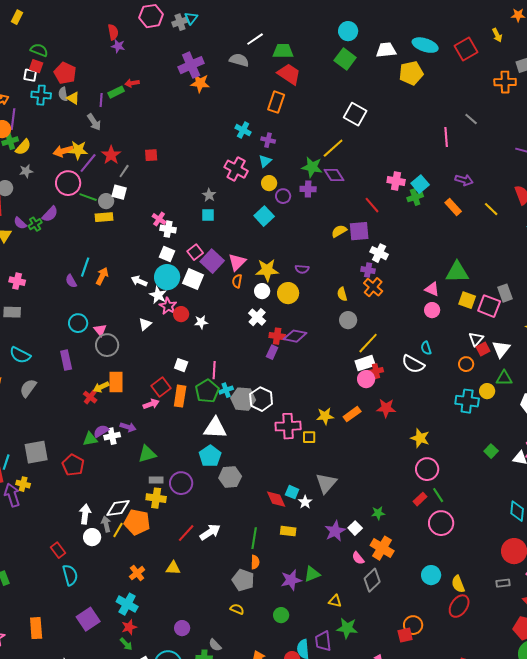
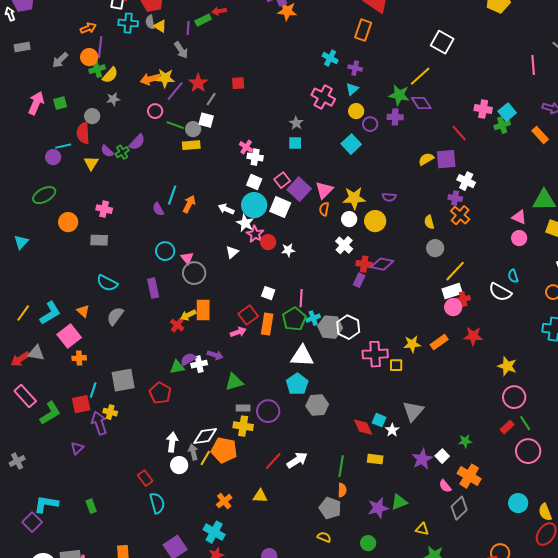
pink circle: (68, 183) -> (155, 111), size x0.6

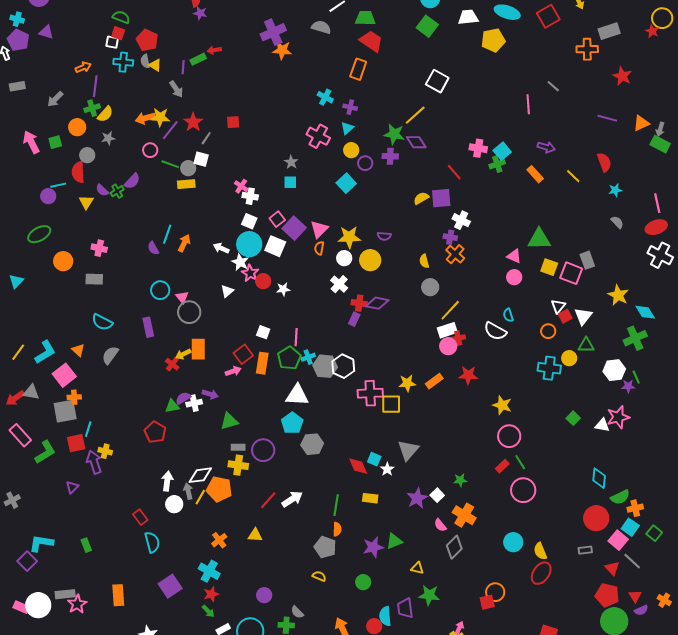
orange circle: (89, 57) -> (77, 127), moved
pink arrow: (36, 103) -> (31, 142), turned -50
yellow square: (396, 365) -> (391, 404), size x1.5
gray square: (123, 380) -> (65, 411), moved

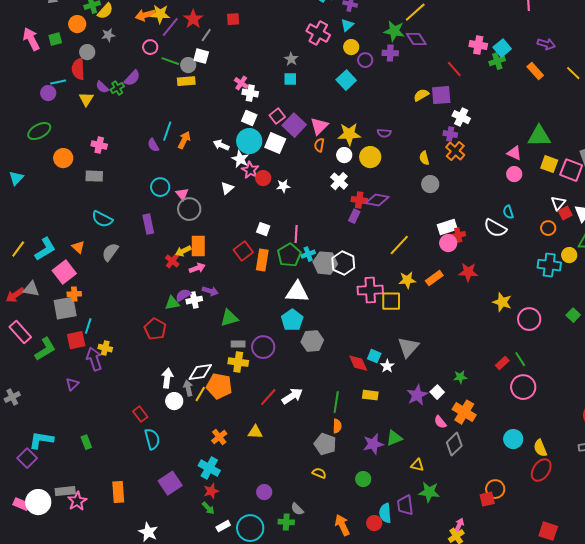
yellow line: (450, 310) -> (399, 245), moved
pink arrow: (233, 371) -> (197, 268), moved
pink circle: (509, 436) -> (529, 319), moved

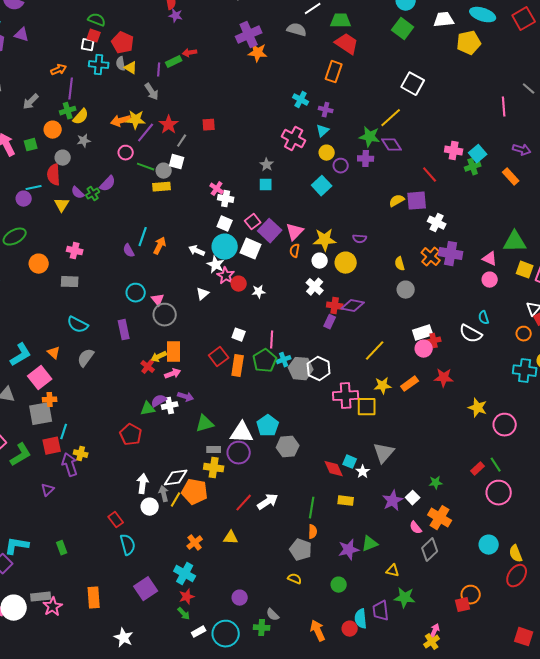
purple cross: (450, 134) -> (451, 254), moved, size x1.6
white triangle: (297, 292) -> (242, 433), moved

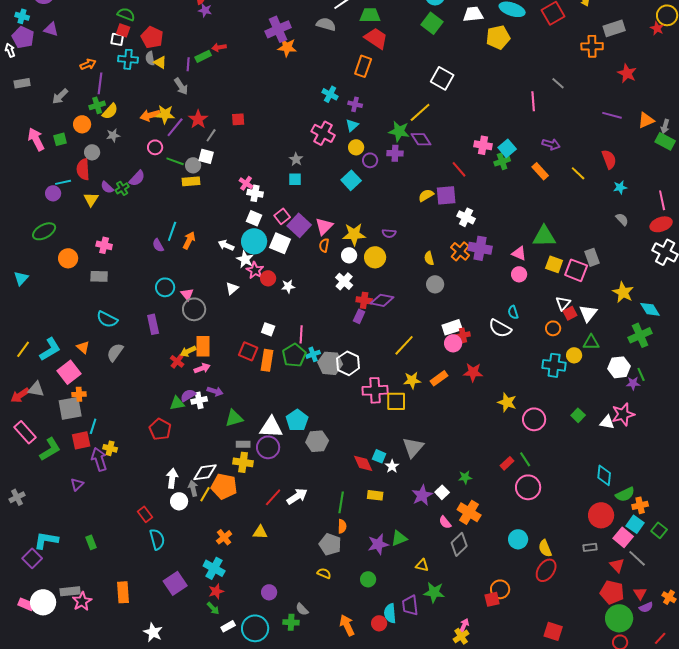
red square: (219, 357) -> (248, 351), turned -30

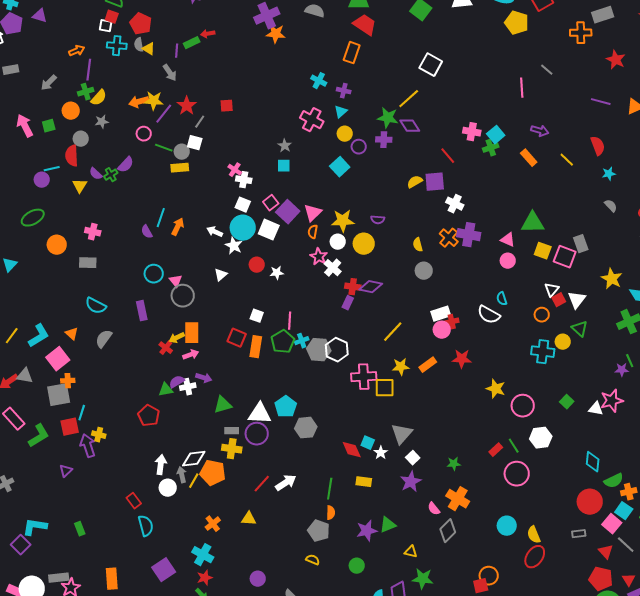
yellow pentagon: (498, 37) -> (517, 23), moved, turned 30
pink star: (255, 270) -> (319, 257), moved
green triangle: (591, 342) -> (580, 329), turned 42
white hexagon: (619, 367) -> (541, 438), moved
white square: (442, 492) -> (413, 458), moved

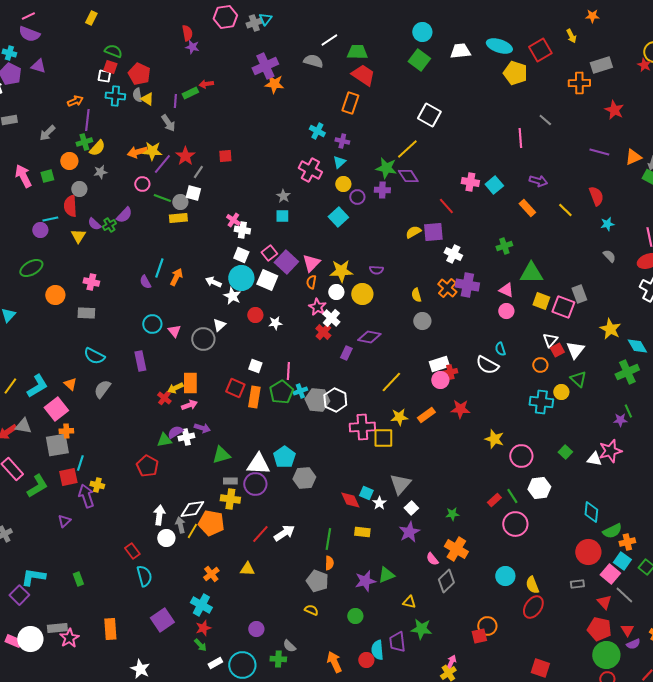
green cross: (491, 148) -> (504, 246), moved
red cross: (353, 287) -> (323, 332), moved, turned 35
gray circle: (183, 296) -> (203, 339), moved

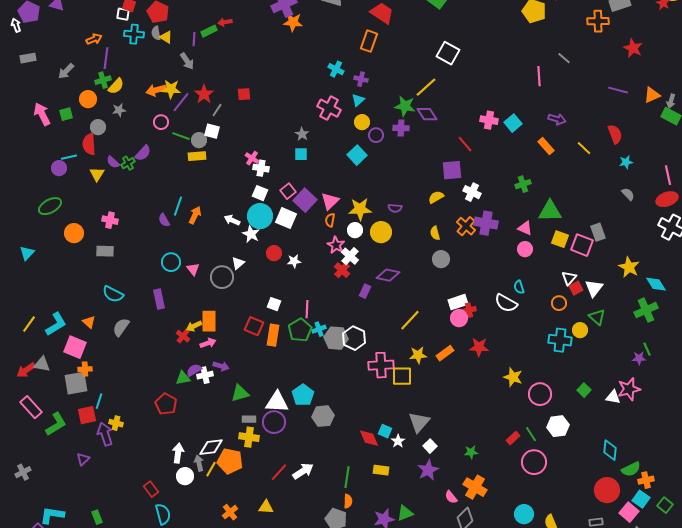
yellow semicircle: (413, 232) -> (436, 197), moved
pink square: (56, 409) -> (75, 347), turned -30

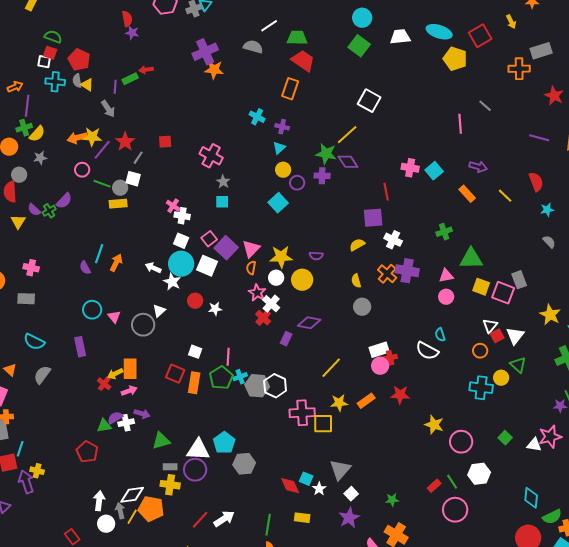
pink cross: (329, 108) -> (211, 156), moved
red line: (465, 144) -> (386, 192), turned 30
pink triangle: (525, 228) -> (446, 276), turned -35

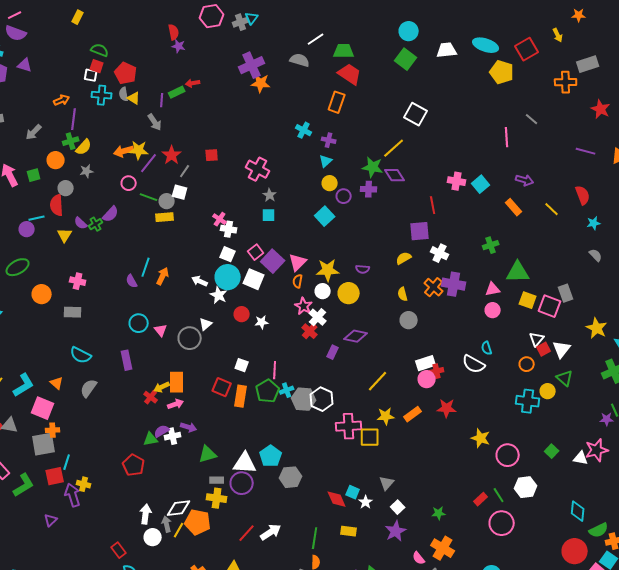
gray triangle: (340, 470) -> (387, 483), size x0.7

